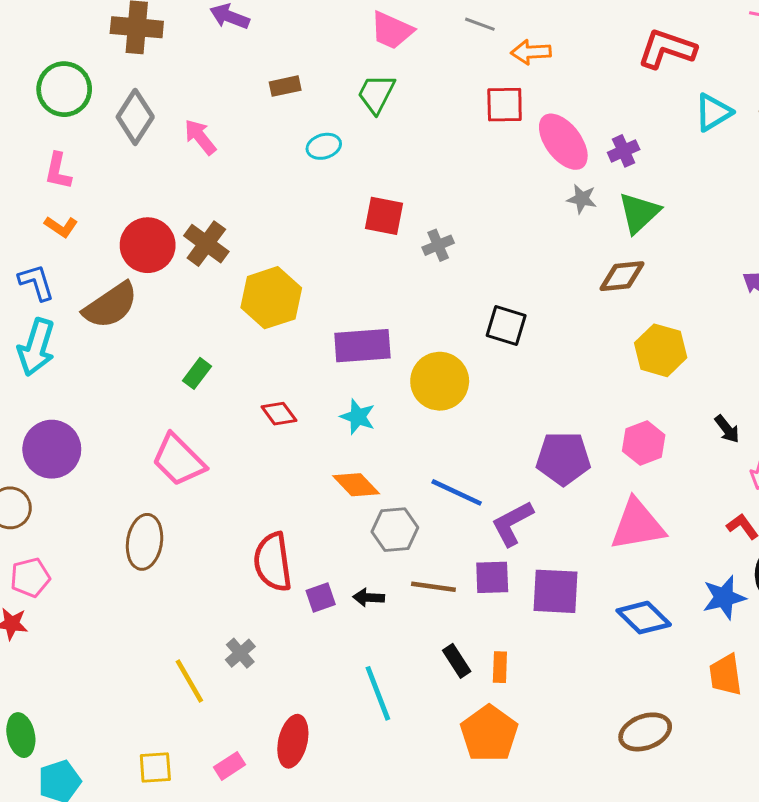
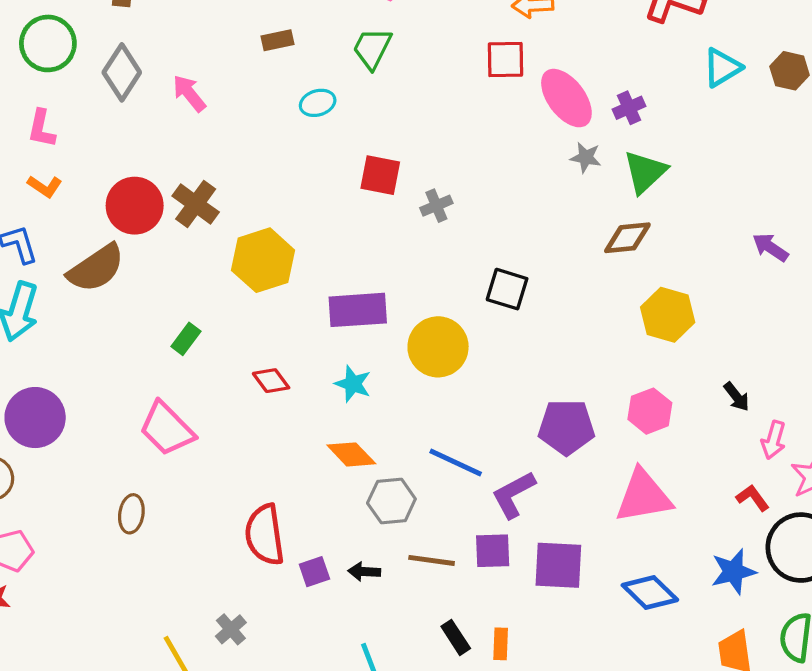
brown ellipse: (145, 542) -> (131, 514), size x0.7

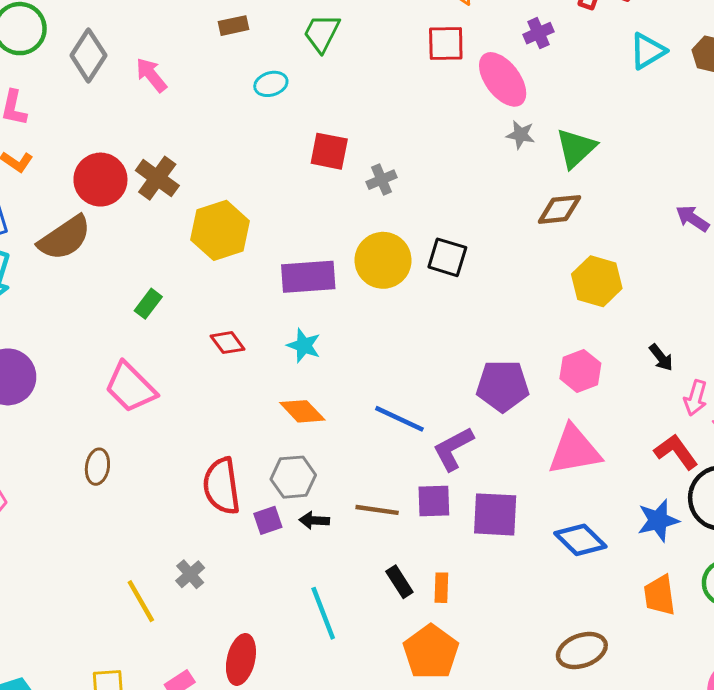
purple cross: (629, 108) -> (538, 33), moved
yellow circle: (438, 347) -> (383, 260), moved
red L-shape: (753, 498) -> (676, 452), size x1.4
gray hexagon: (391, 501) -> (293, 477), moved

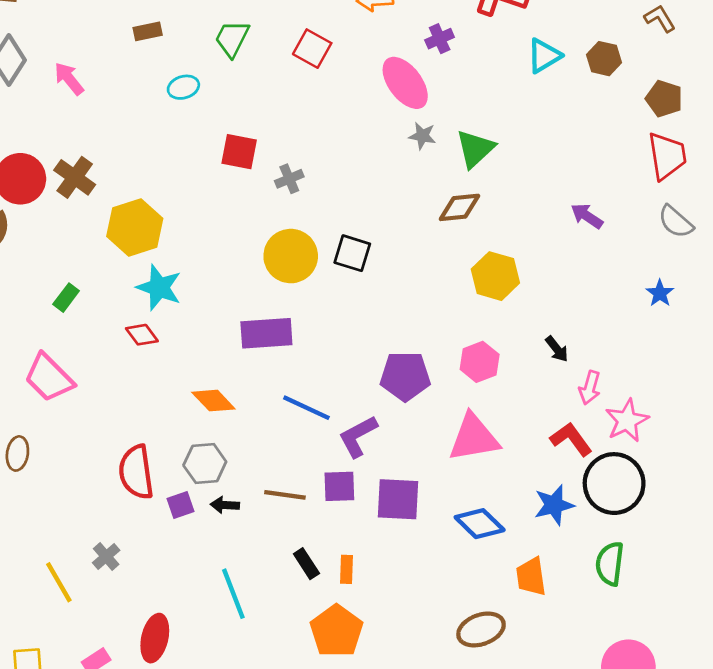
red square: (446, 44) -> (312, 49), moved, turned 30
purple rectangle: (308, 277) -> (266, 333), moved
cyan star: (304, 346) -> (159, 288), moved, size x1.4
orange trapezoid: (660, 595) -> (531, 577), moved

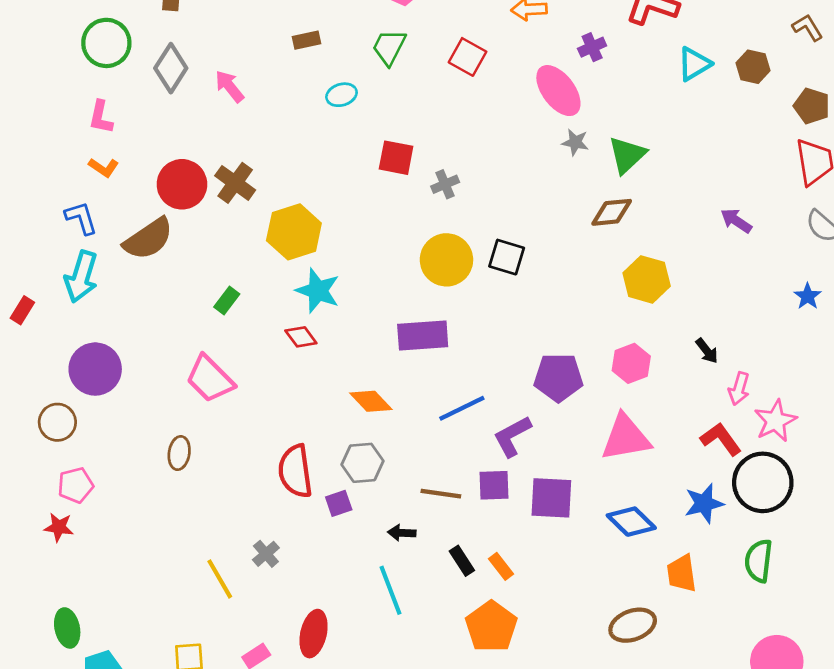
blue line: (306, 408) -> (462, 408), turned -51
black arrow: (225, 505) -> (402, 533), moved
orange rectangle: (347, 569) -> (501, 566), turned -40

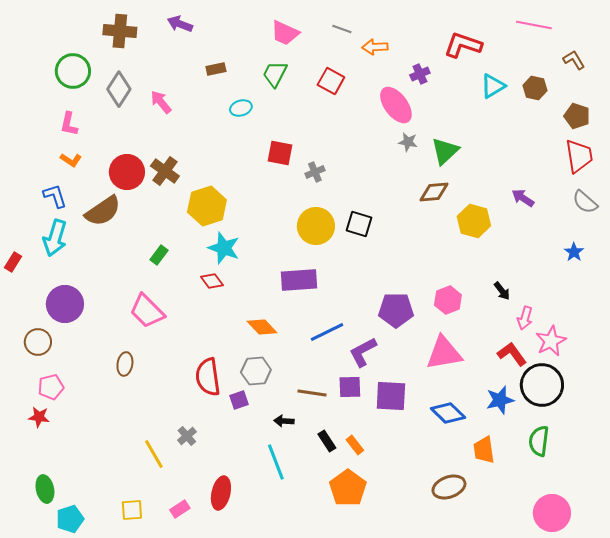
yellow hexagon: (647, 279) -> (474, 221), moved

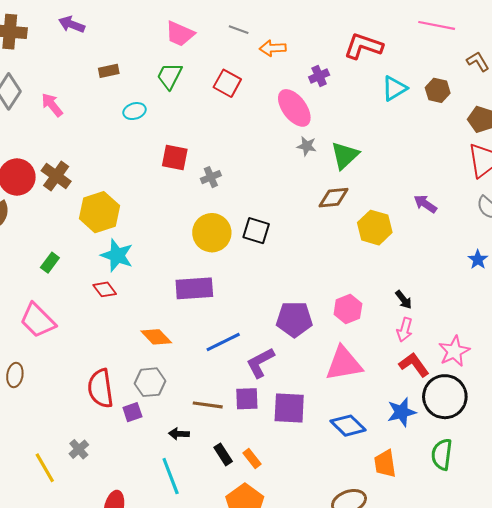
pink arrow: (525, 318) -> (405, 330), moved

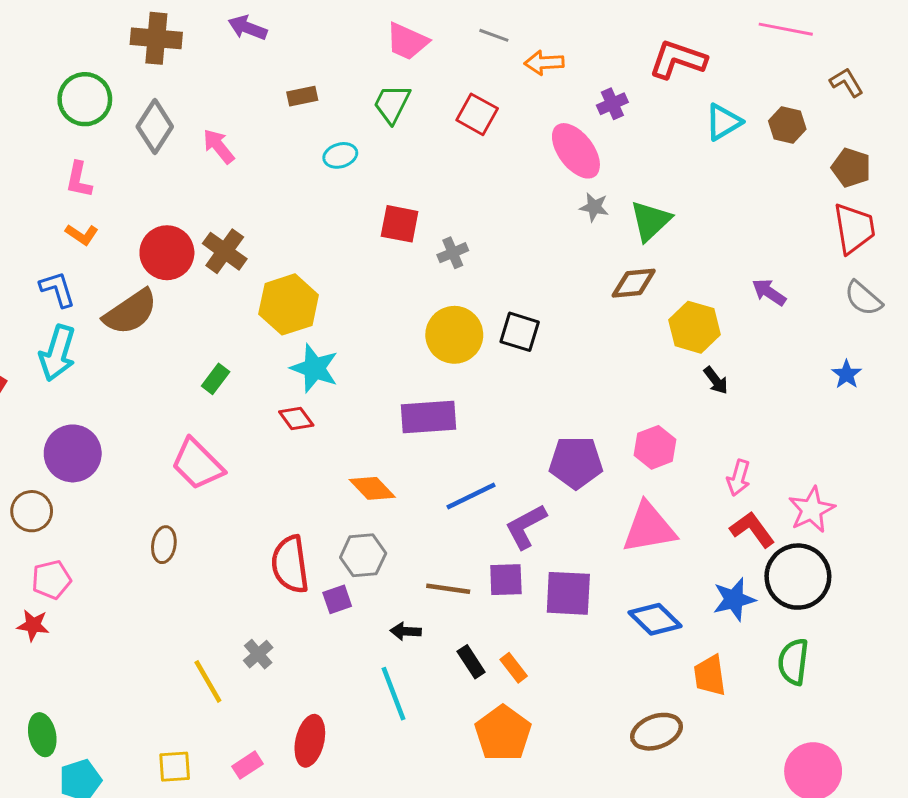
black arrow: (404, 300) -> (716, 380), moved

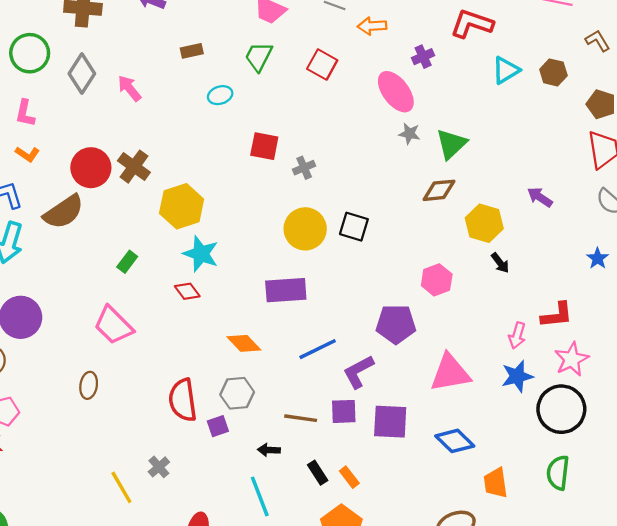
pink hexagon: (655, 447) -> (437, 280), moved
red L-shape: (752, 529) -> (557, 315), moved, turned 120
blue star: (734, 599) -> (517, 376), moved

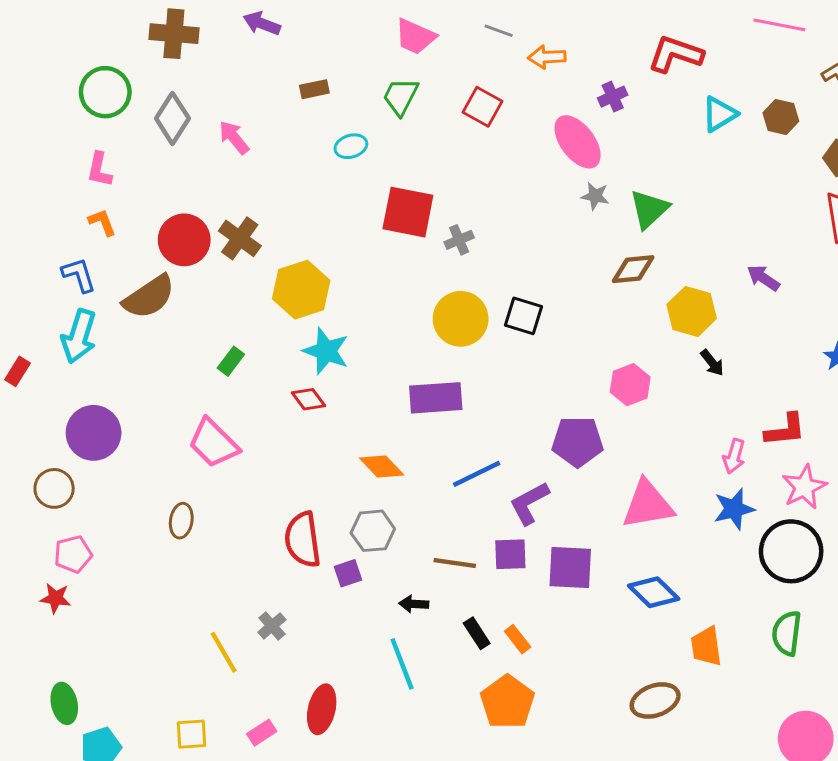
red square: (264, 146) -> (408, 212), size x1.4
orange L-shape: (27, 154) -> (102, 222), turned -145

